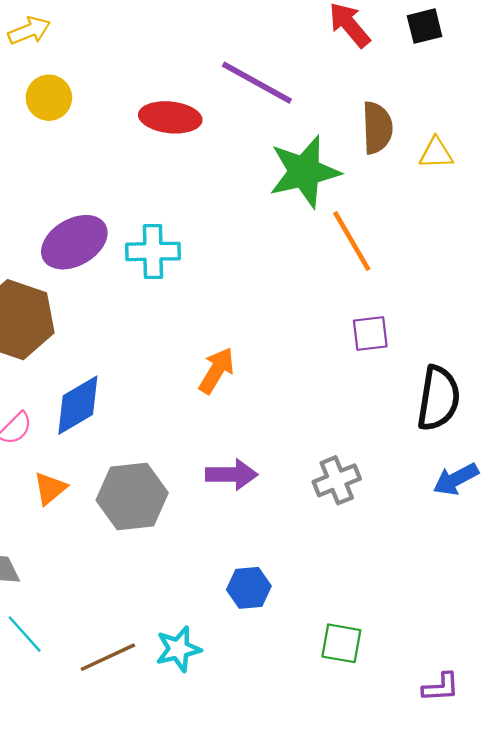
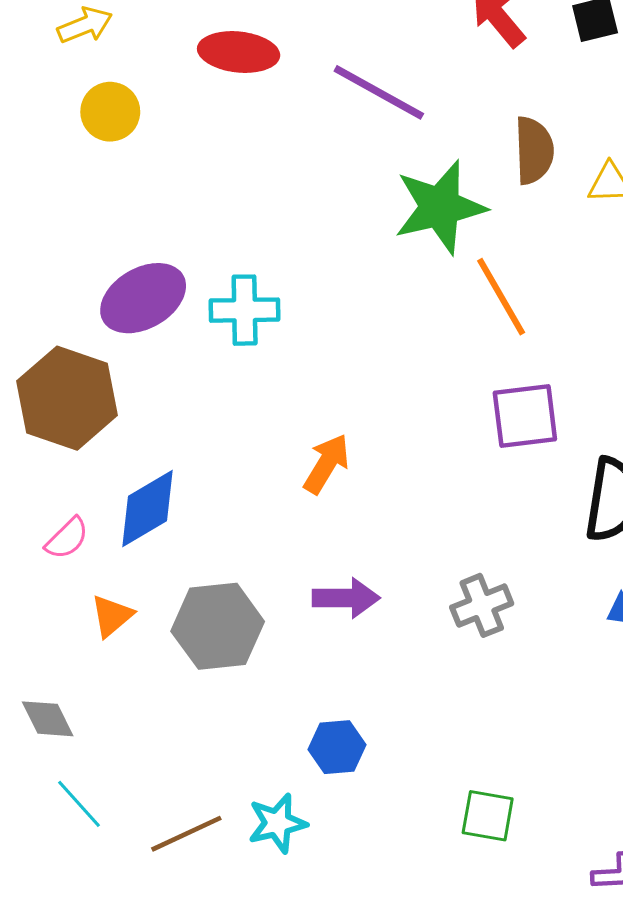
red ellipse: (170, 117) -> (239, 52), moved
purple square: (370, 334) -> (525, 416), size x1.4
blue hexagon: (249, 588) -> (337, 747), moved

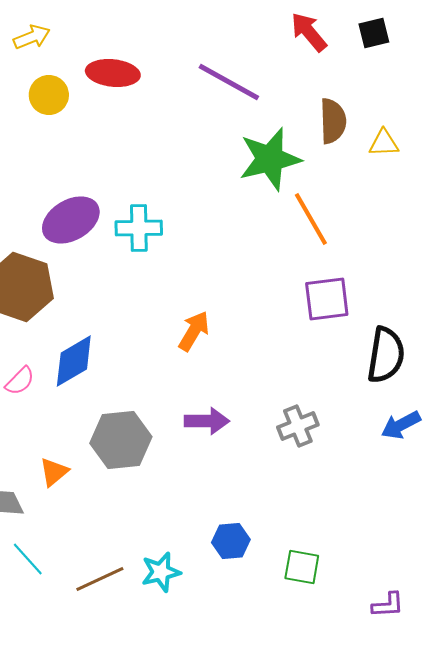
red ellipse: (239, 52) -> (113, 73), moved
orange triangle: (112, 616) -> (54, 472), moved
blue hexagon: (337, 747) -> (231, 541), moved

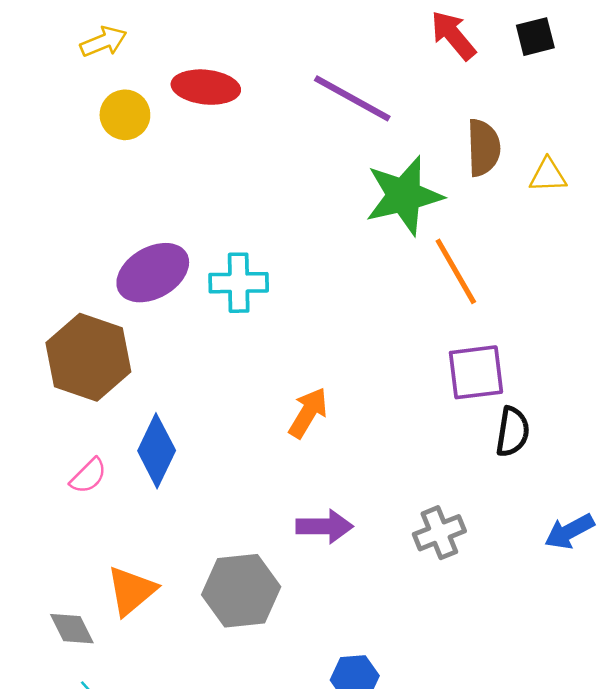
black semicircle: (386, 355) -> (513, 432), moved, size x0.7
blue diamond: (74, 361) -> (157, 451), turned -34
gray hexagon: (121, 440) -> (241, 591), moved
orange triangle: (54, 472) -> (131, 591), size x1.4

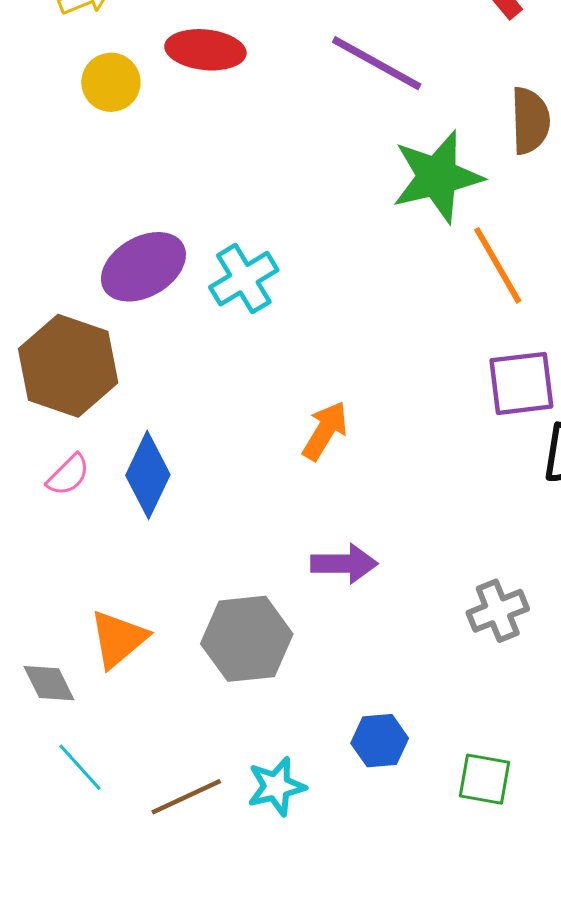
cyan cross: (239, 283) -> (244, 279), turned -30
pink semicircle: (88, 476) -> (68, 475), moved
gray cross: (439, 533) -> (498, 611), moved

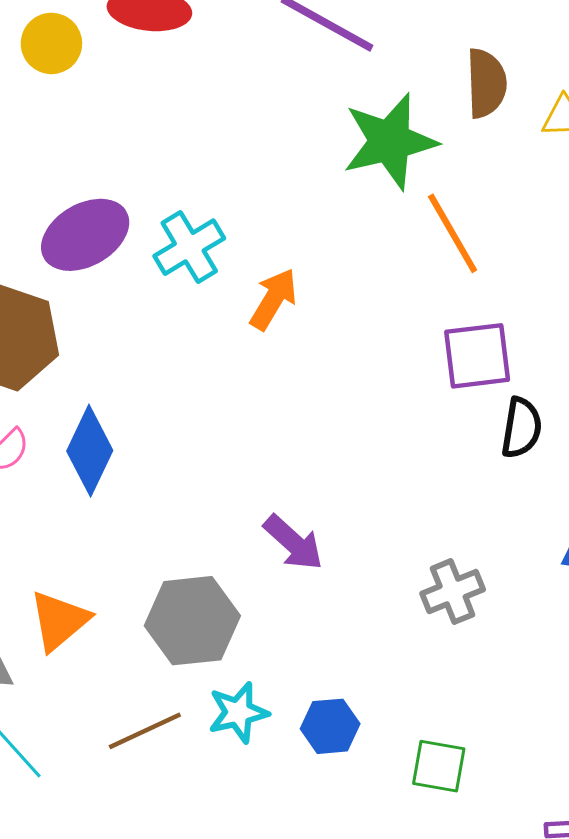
orange arrow: (325, 431) -> (273, 299), moved
purple arrow: (344, 564) -> (293, 543), turned 42
cyan star: (276, 786) -> (238, 713), moved
brown line: (186, 797) -> (145, 731), moved

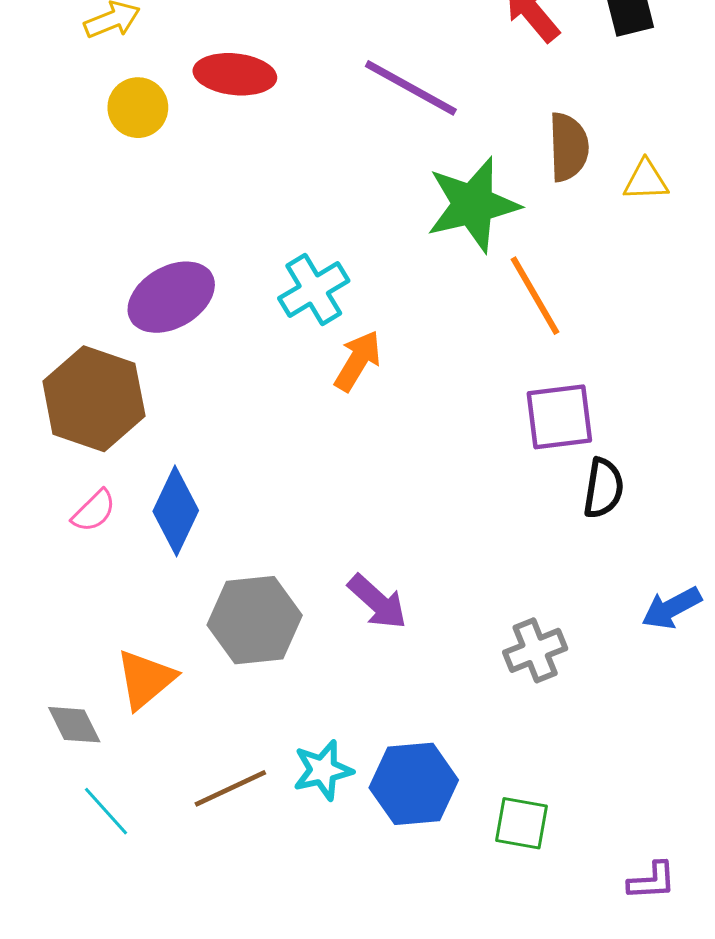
cyan cross: (189, 247) -> (314, 290), moved
gray hexagon: (192, 621) -> (255, 620), moved
blue hexagon: (330, 726) -> (414, 784), size x1.5

